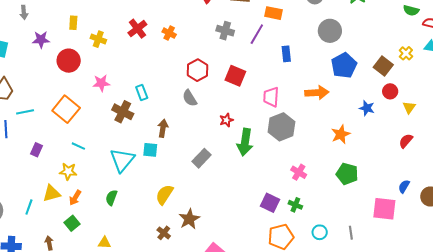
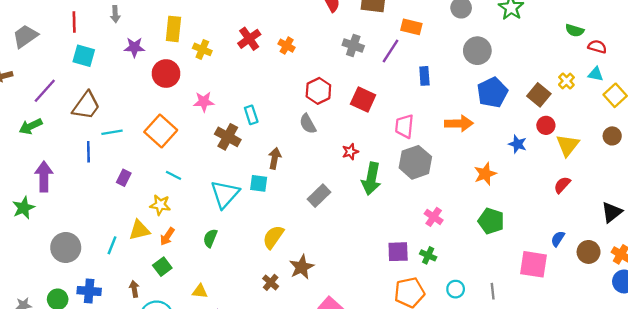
yellow rectangle: (73, 23) -> (173, 29), size x1.5
yellow triangle: (409, 107) -> (568, 145), size x1.5
purple square: (270, 203) -> (398, 252), turned -30

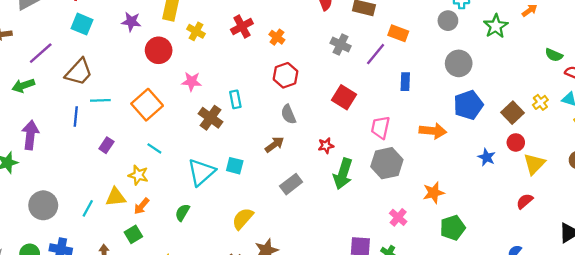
red hexagon: (318, 91) -> (286, 75), moved
brown arrow: (275, 158) -> (275, 145), moved, turned 36
orange star: (485, 174) -> (434, 193), moved
green pentagon: (491, 221) -> (453, 228), turned 30

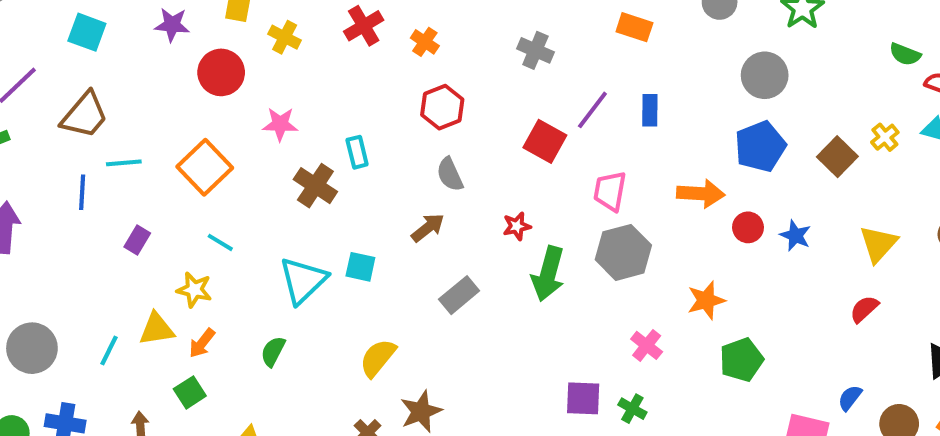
purple line: (376, 54) -> (592, 110), moved
gray circle: (459, 63) -> (765, 75), moved
red circle: (516, 142) -> (748, 227), moved

